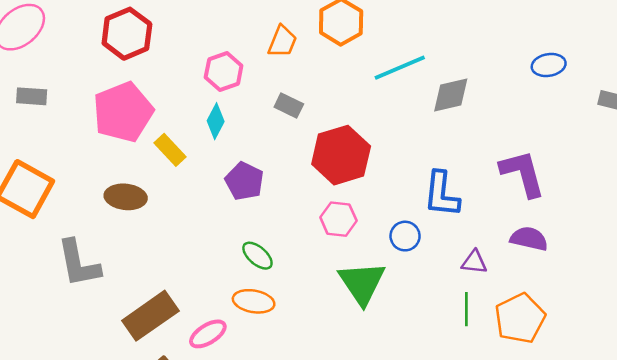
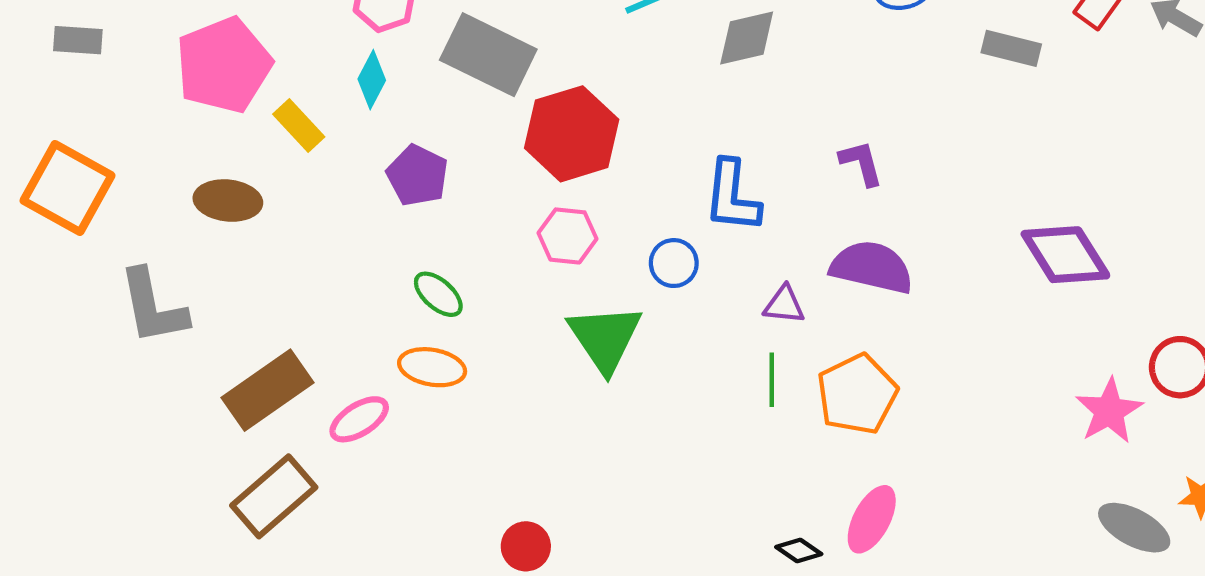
gray rectangle: (289, 105) -> (488, 55), size x2.0
purple L-shape: (523, 173) -> (861, 163), size x0.6
purple semicircle: (529, 239) -> (872, 267), size x1.4

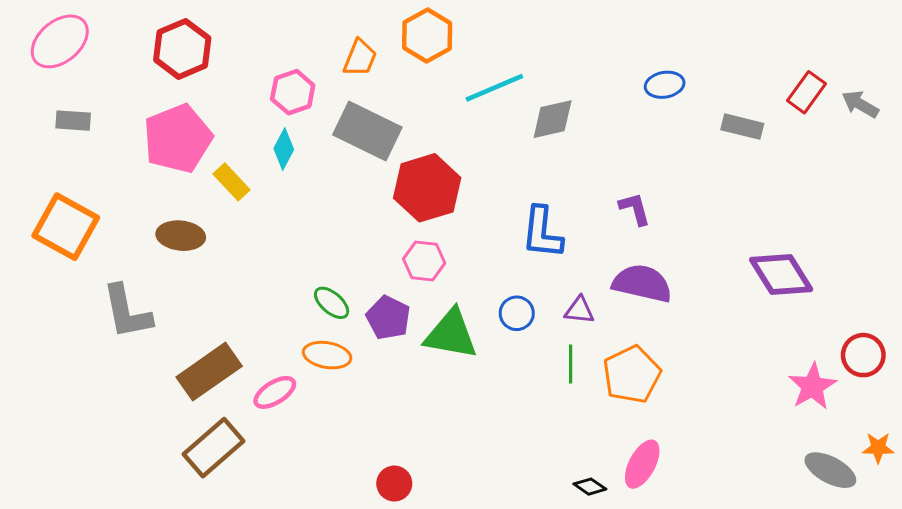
purple pentagon: (417, 176) -> (388, 318), moved
blue circle: (674, 263) -> (517, 313), moved
green triangle: (605, 338) -> (451, 334), turned -46

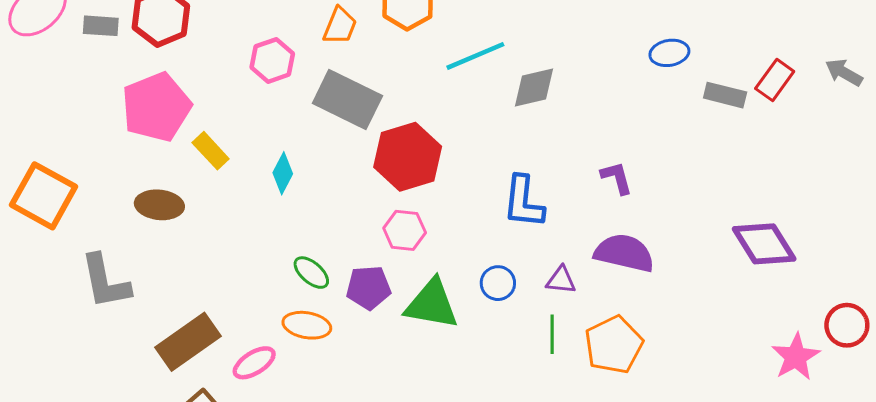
blue ellipse: (665, 85) -> (669, 53), moved
red rectangle: (806, 92) -> (775, 80), moved
gray rectangle: (73, 121) -> (101, 26), moved
cyan diamond: (284, 149) -> (283, 173), moved
purple pentagon: (388, 318) -> (369, 288), turned -30

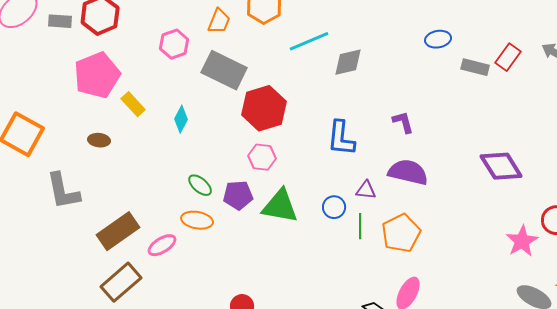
brown ellipse: (159, 205) -> (99, 140), size x0.7
blue circle: (498, 283) -> (334, 207), moved

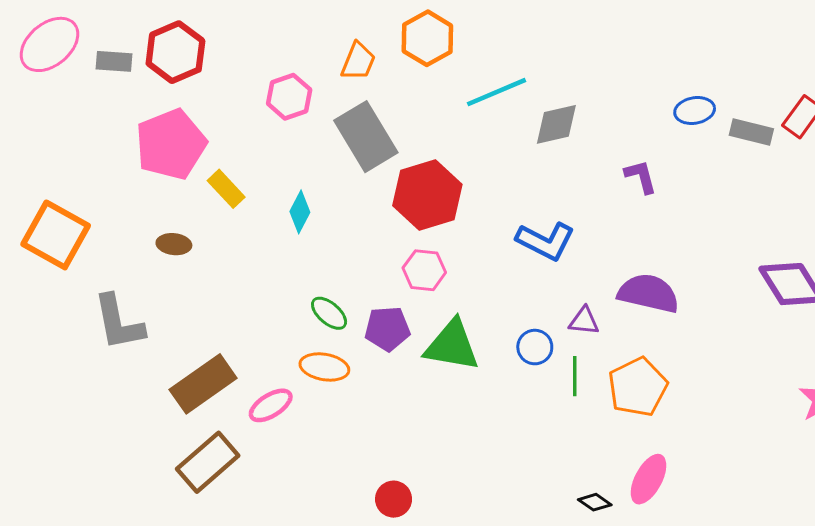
blue ellipse: (438, 39) -> (695, 111), moved
gray rectangle: (224, 70) -> (366, 137), turned 33
purple L-shape: (403, 122) -> (641, 177), moved
blue L-shape: (341, 138) -> (546, 241), turned -69

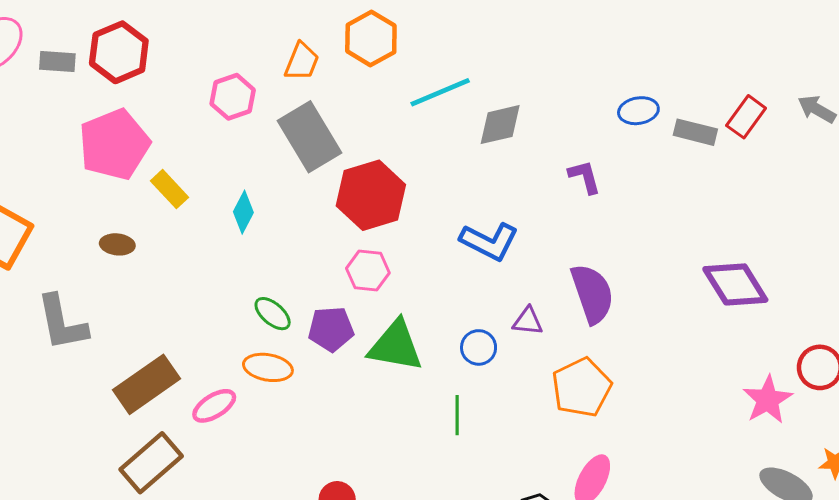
purple semicircle: (648, 293) -> (592, 294), turned 58
green line: (575, 376) -> (457, 415), moved

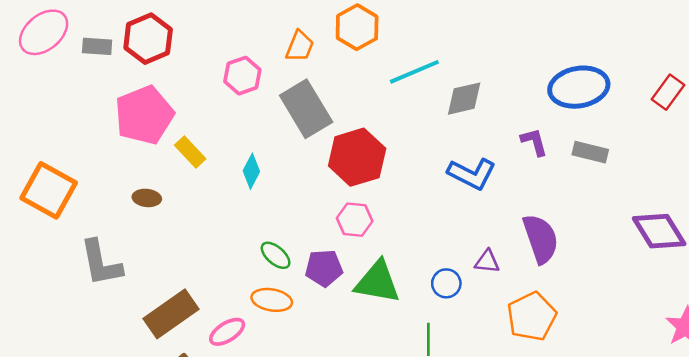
blue ellipse: (638, 111) -> (579, 87), size x1.8
gray rectangle: (695, 132) -> (590, 152), moved
blue L-shape: (489, 241) -> (472, 174), moved

